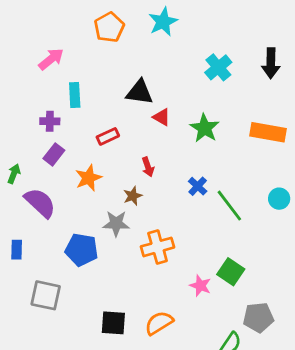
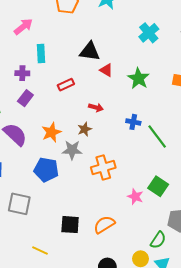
red arrow: (148, 167) -> (96, 107), turned -56
orange star: (88, 178) -> (51, 132), moved
blue cross: (198, 186) -> (133, 122), turned -32

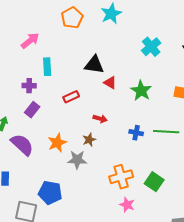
green line: (157, 136) -> (166, 132), moved, turned -50
orange cross: (103, 168) -> (121, 177), moved
blue pentagon: (46, 170) -> (50, 193), moved
green square: (158, 186) -> (154, 182), moved
pink star: (135, 197) -> (127, 205), moved

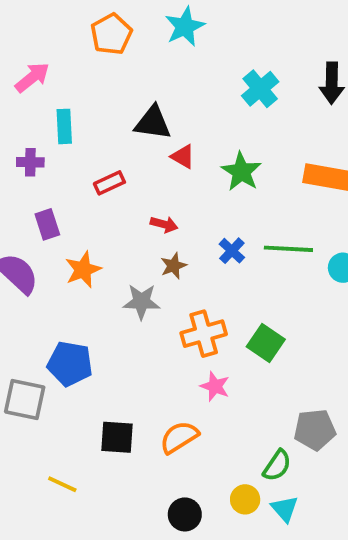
purple rectangle: (32, 110) -> (47, 224), moved, turned -56
blue cross: (136, 133) -> (232, 251), turned 32
brown star: (89, 140) -> (173, 266), moved
gray star: (77, 160) -> (141, 302), moved

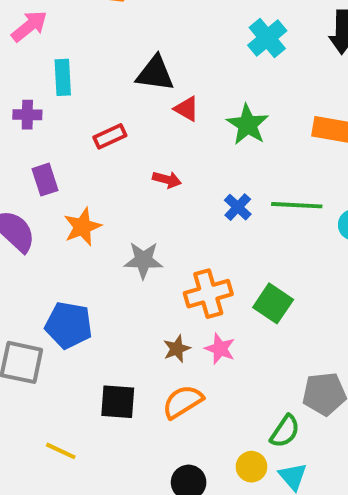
brown star: (173, 266) -> (177, 349), moved

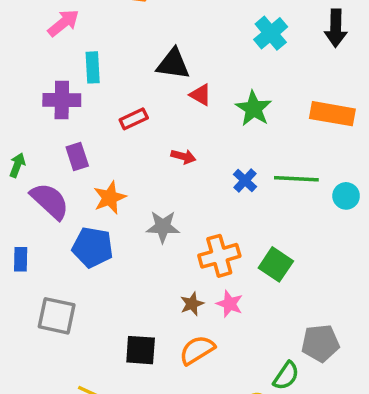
purple cross: (27, 115) -> (62, 100), size x1.5
blue pentagon: (69, 325) -> (93, 247), moved

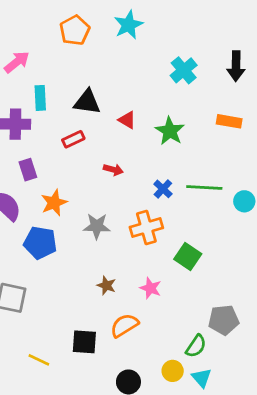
black triangle: (173, 64) -> (87, 102), moved
orange rectangle: (332, 114) -> (229, 121), moved, size x0.7
orange cross: (219, 256) -> (146, 228), moved
brown star: (192, 304) -> (106, 285), moved, turned -30
black square: (141, 350) -> (84, 342), moved

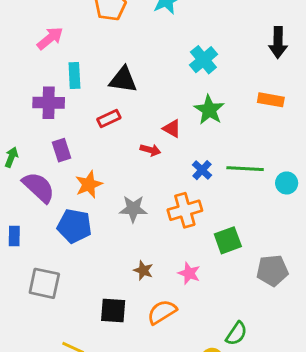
cyan cross: (184, 70) -> (203, 60), moved
red triangle: (127, 120) -> (172, 129), moved
green square: (188, 256) -> (228, 240), turned 36
gray pentagon: (224, 320) -> (272, 270), moved
black square: (84, 342) -> (113, 311), moved

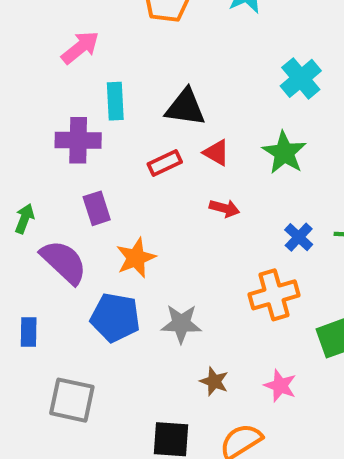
green star: (209, 110) -> (284, 153), moved
red triangle: (172, 129) -> (216, 153), moved
gray star: (133, 209) -> (181, 324), moved

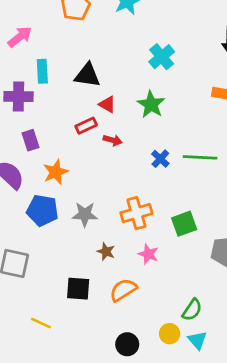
red rectangle: (165, 163) -> (86, 126), moved
orange cross: (274, 295) -> (136, 213), moved

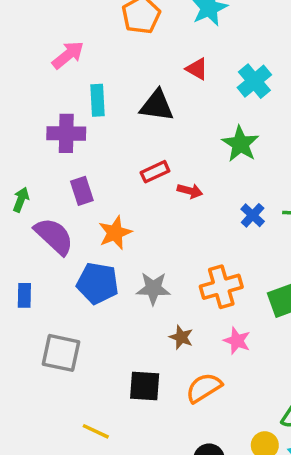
red triangle: (107, 104) -> (197, 69), moved

